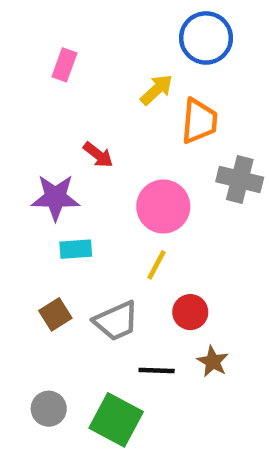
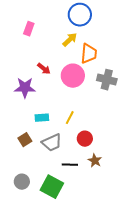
blue circle: (206, 38) -> (80, 15), moved
pink circle: (163, 206) -> (73, 76), moved
cyan rectangle: (76, 249) -> (42, 118), moved

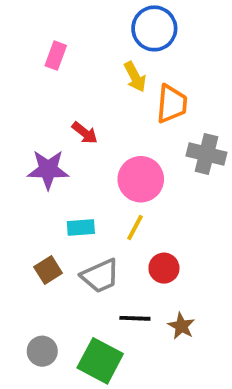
yellow arrow: (70, 40) -> (135, 77), turned 105
pink circle: (73, 76) -> (141, 179), moved
brown star: (95, 161) -> (181, 326), moved

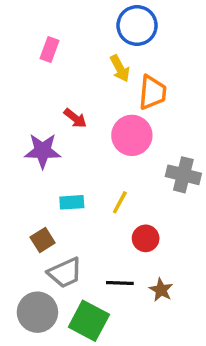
gray cross: (206, 154) -> (183, 175), moved
pink circle: (141, 179) -> (132, 135), moved
gray trapezoid: (100, 276) -> (65, 273), moved
gray circle: (42, 351) -> (37, 312), size x1.5

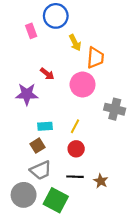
blue circle: (137, 26) -> (56, 16), moved
pink rectangle: (49, 50) -> (31, 31), turned -40
red circle: (146, 238) -> (76, 149), moved
brown square: (43, 240) -> (38, 146), moved

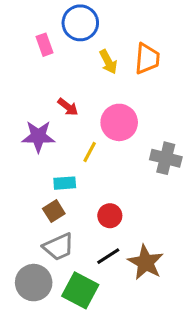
orange trapezoid: (95, 58) -> (147, 59), moved
yellow line: (75, 126) -> (90, 152), moved
black line: (75, 177) -> (108, 256), turned -35
brown star: (101, 181) -> (146, 262), size x1.6

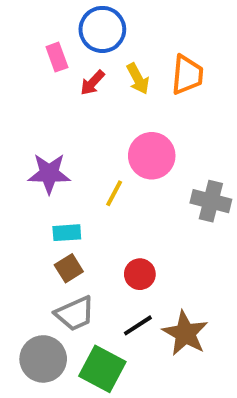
red arrow: (68, 107) -> (92, 83), moved, turned 95
cyan rectangle: (65, 183) -> (67, 233), moved

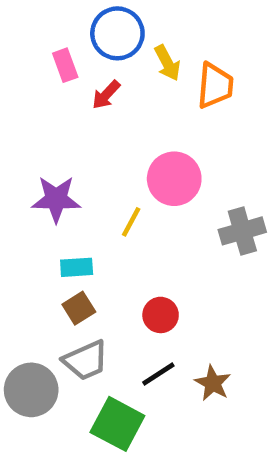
yellow arrow: (138, 79) -> (167, 63), moved
gray cross: (211, 201) -> (242, 231), turned -30
brown star: (185, 333) -> (213, 383), size x0.7
gray circle: (43, 359) -> (31, 390), moved

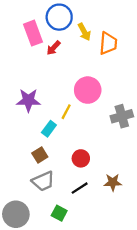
pink rectangle: (65, 65) -> (33, 33), size x1.5
cyan rectangle: (77, 267) -> (49, 129), moved, turned -49
brown star: (213, 383) -> (113, 182), moved, turned -30
gray circle: (31, 390) -> (16, 214), moved
green square: (117, 424) -> (59, 213), size x0.6

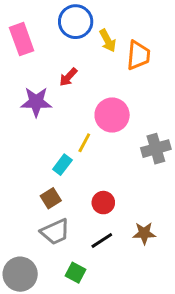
pink rectangle: (33, 33) -> (22, 39), moved
red arrow: (53, 48) -> (68, 77), moved
purple star: (28, 100) -> (36, 102), moved

